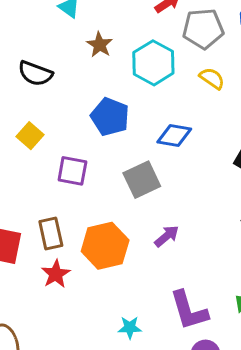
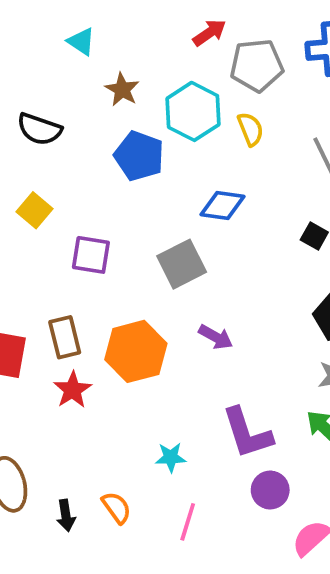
yellow semicircle: (212, 78) -> (250, 129), moved, turned 35
blue pentagon: (110, 117) -> (139, 156), moved
purple arrow: (167, 236) -> (216, 337), turned 70

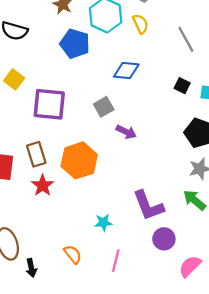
purple square: (91, 255) -> (49, 104), size x1.4
gray square: (182, 264) -> (104, 107), size x0.7
purple arrow: (216, 337) -> (126, 132), moved
black arrow: (66, 515) -> (31, 268), moved

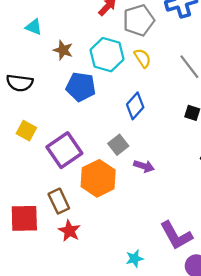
blue diamond: (126, 70) -> (135, 106), turned -45
purple square: (49, 104) -> (64, 150), turned -32
orange hexagon: (79, 160) -> (98, 178), moved

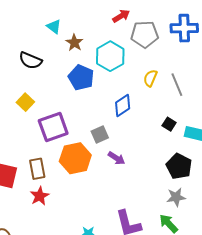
cyan triangle: (34, 27) -> (54, 27), moved
yellow semicircle: (143, 58) -> (150, 78), moved, turned -138

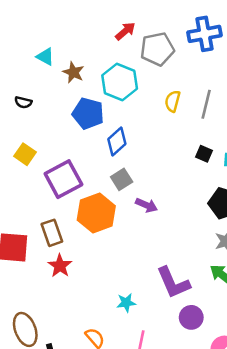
black semicircle: (30, 61) -> (23, 102), size x0.6
gray line: (177, 85) -> (206, 104), turned 45
blue diamond: (123, 106) -> (117, 141), moved

